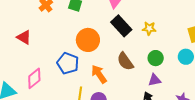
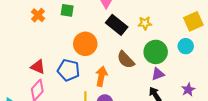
red triangle: (24, 37) -> (38, 67), moved
green circle: (156, 58) -> (156, 52), size x1.5
orange arrow: (99, 74) -> (101, 76), turned 54

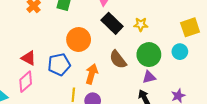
blue pentagon: (69, 70) -> (59, 64), turned -30

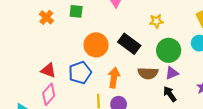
black rectangle: (112, 23) -> (129, 44), moved
brown semicircle: (118, 60) -> (148, 73), moved, turned -42

